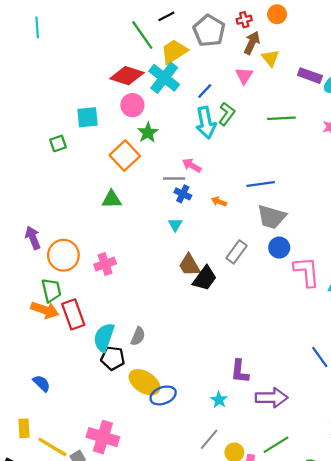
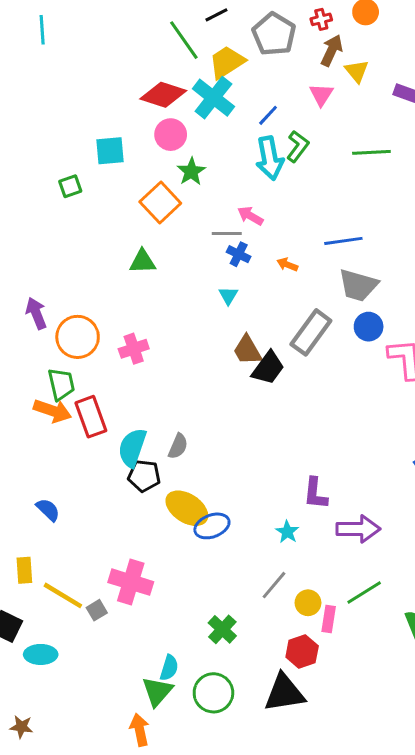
gray rectangle: (237, 252) -> (311, 332), size x1.4

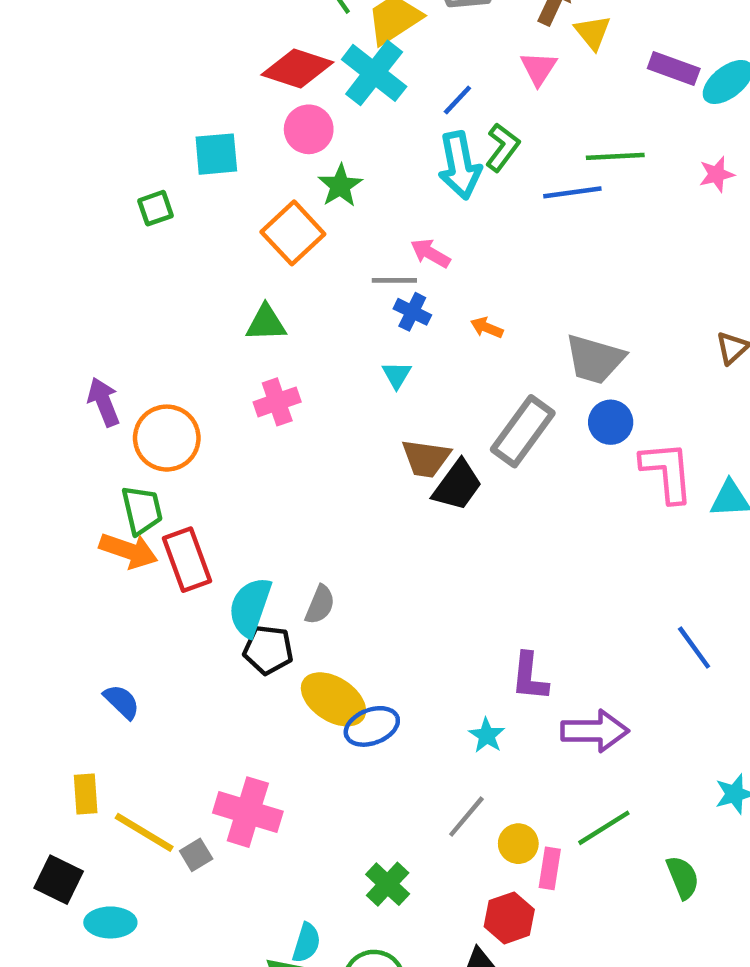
blue line: (343, 241) -> (572, 192), moved
pink cross: (134, 349) -> (277, 402), moved
brown trapezoid: (247, 350) -> (426, 458), turned -52

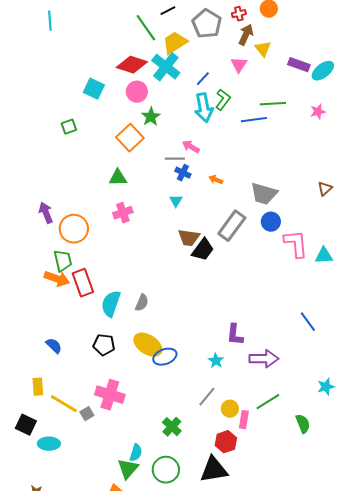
cyan square: (216, 154) -> (94, 89), moved, turned 30
black pentagon: (268, 650) -> (104, 345), moved

